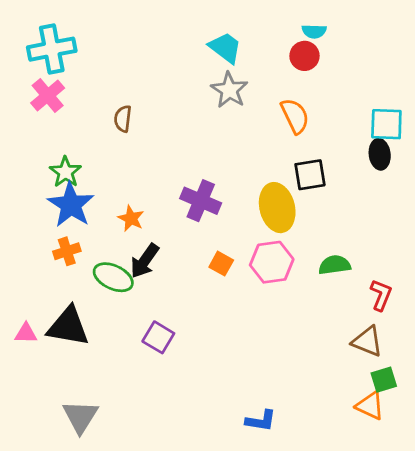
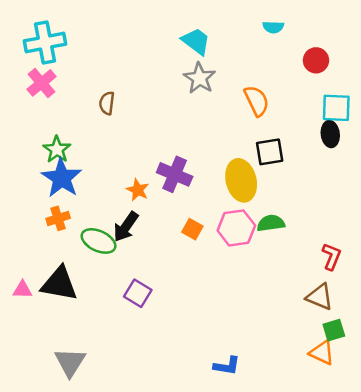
red circle: (305, 56) -> (316, 60), moved
orange star: (131, 218) -> (138, 190), moved
green semicircle: (335, 265) -> (271, 223), moved

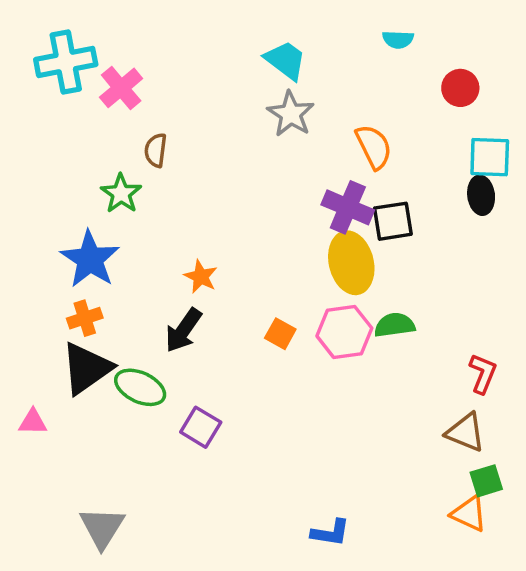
pink cross: (41, 83) -> (121, 88), moved
green star: (57, 149) -> (121, 194), moved
purple cross: (175, 174) -> (348, 207), moved
green ellipse: (98, 241) -> (140, 387), moved
black triangle: (59, 284) -> (86, 368), moved, turned -45

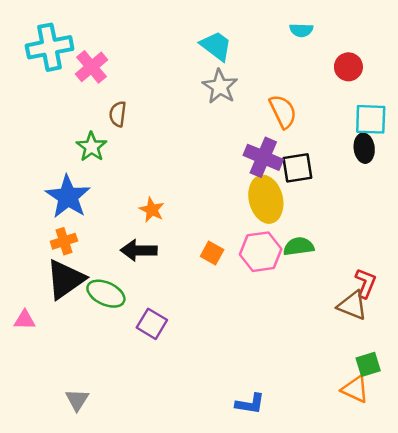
black arrow: (183, 330) -> (139, 250), turned 56
brown triangle: (465, 432) -> (352, 305), moved
gray triangle: (102, 528) -> (77, 400), size x0.7

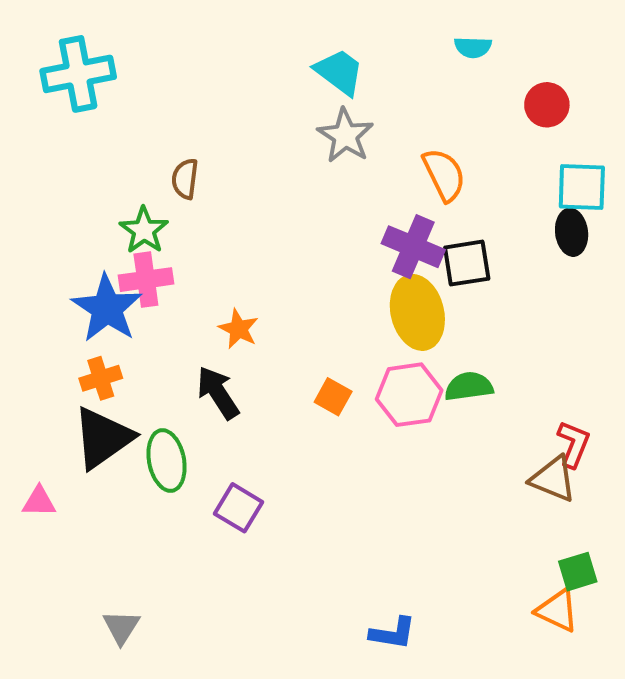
pink cross: (92, 67) -> (146, 280), moved, turned 32
black arrow: (139, 250) -> (218, 393), turned 56
green ellipse: (106, 294) -> (167, 461), turned 54

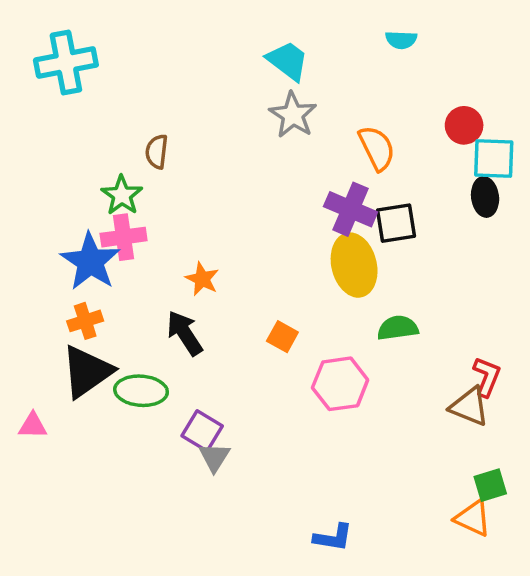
red circle: (547, 105) -> (464, 125), moved
pink hexagon: (409, 395) -> (340, 384), moved
green ellipse: (167, 461) -> (141, 391), turned -75
gray triangle: (121, 627) -> (214, 457), moved

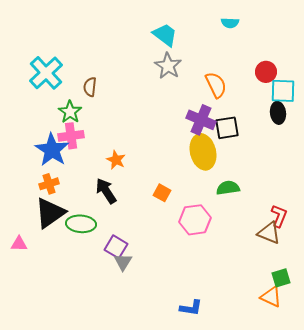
cyan cross: (66, 62) -> (46, 73), moved, turned -32

